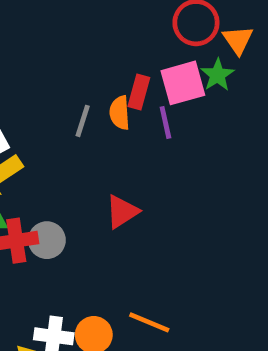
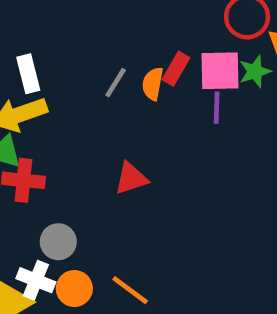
purple line: (165, 122) -> (217, 108), moved
gray circle: (47, 240) -> (58, 242), moved

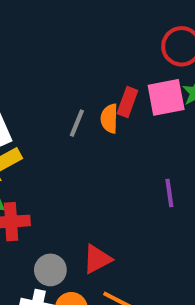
purple line: (217, 108) -> (169, 193), moved
red triangle: (131, 178) -> (97, 259), moved

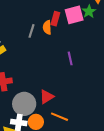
purple line: (169, 193) -> (70, 58), moved
gray circle: (50, 270) -> (24, 104), size x1.5

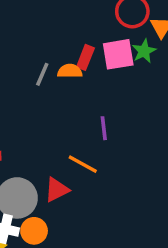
orange semicircle: (47, 27) -> (70, 71), turned 88
orange line: (59, 117) -> (83, 164), moved

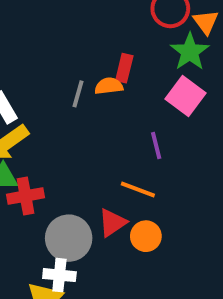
green star: (144, 51) -> (190, 52), size x1.4
pink square: (118, 54) -> (185, 96), moved, turned -36
orange circle: (34, 231) -> (146, 236), moved

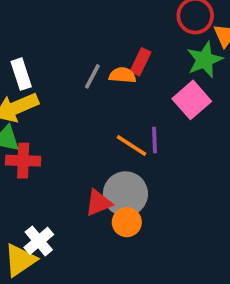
orange line: (138, 190) -> (131, 146), moved
gray circle: (69, 238) -> (125, 194), moved
white cross: (59, 275) -> (39, 241), turned 32

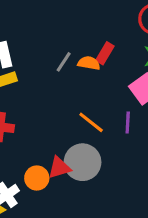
purple line: (154, 140) -> (128, 122), moved
orange circle: (127, 222) -> (37, 178), moved

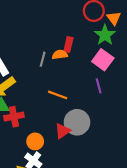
orange line: (91, 122) -> (58, 95), moved
orange circle: (37, 178) -> (35, 141), moved

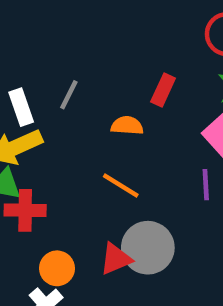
orange semicircle: (60, 55) -> (127, 126), moved
gray line: (43, 59) -> (69, 95), moved

